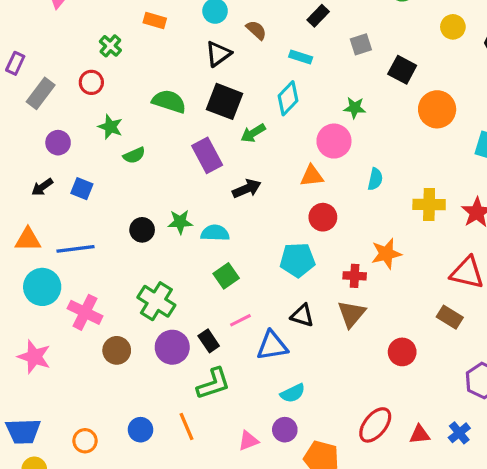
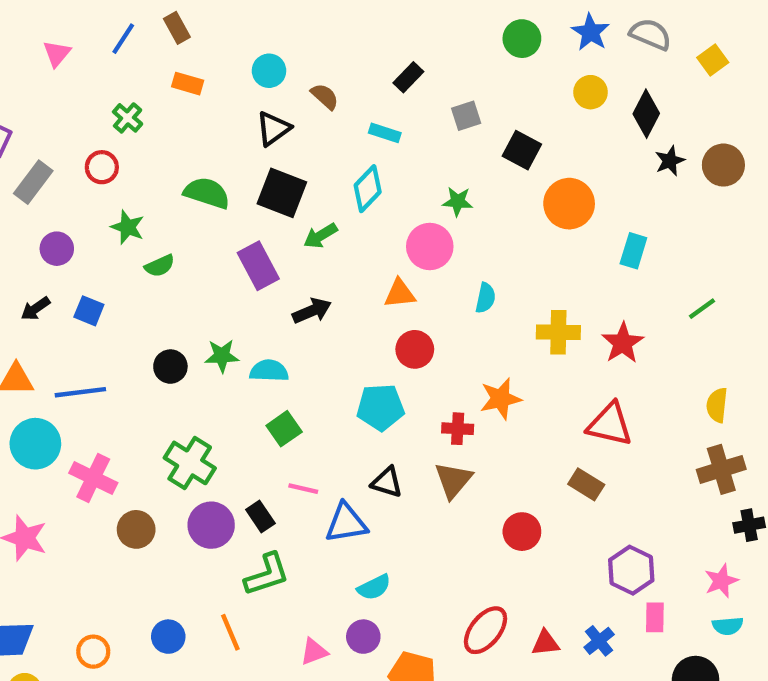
pink line: (240, 320) -> (303, 489), turned 40

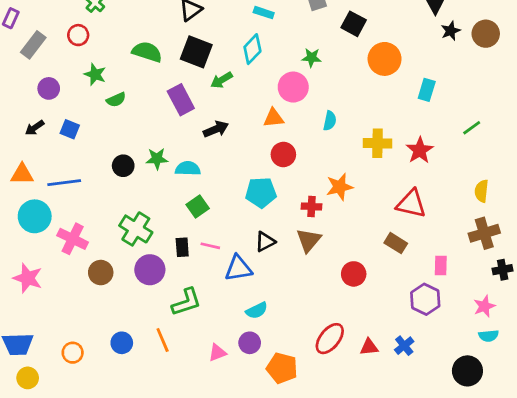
black triangle: (387, 482) -> (265, 242), turned -45
black rectangle: (260, 517) -> (182, 247), moved, turned 30
pink rectangle: (655, 617) -> (441, 266), moved

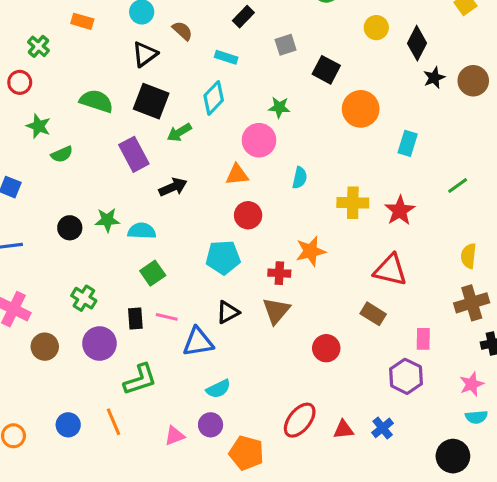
green cross: (136, 229) -> (84, 298), size x0.7

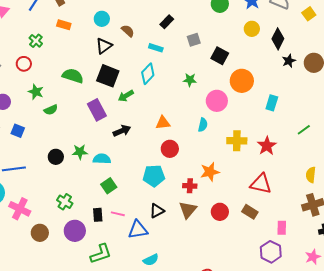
pink circle: (259, 140) -> (217, 101), moved
red circle: (326, 348) -> (220, 212), moved

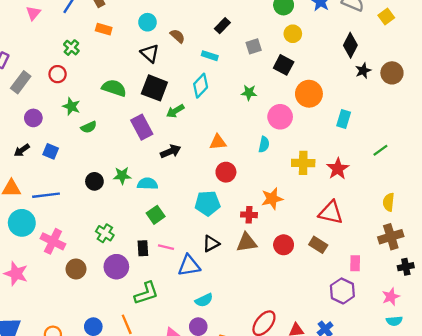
yellow circle: (252, 29) -> (293, 34), moved
black triangle: (104, 46) -> (150, 53), turned -42
brown triangle: (188, 210) -> (247, 242), turned 42

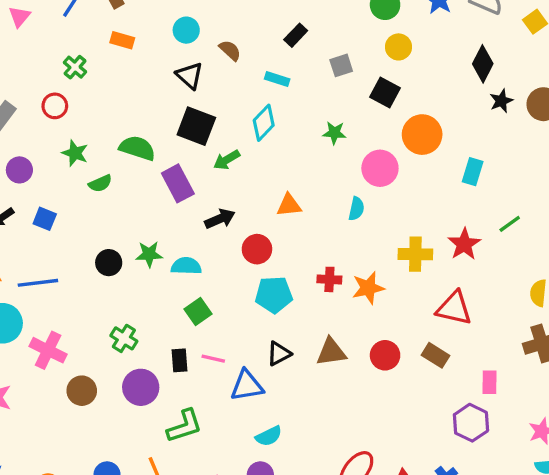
green semicircle: (114, 88) -> (137, 148), moved
green line: (380, 150) -> (510, 224), moved
yellow cross: (303, 163) -> (415, 254), moved
red circle: (226, 172) -> (257, 249), moved
red cross: (249, 215) -> (329, 279), moved

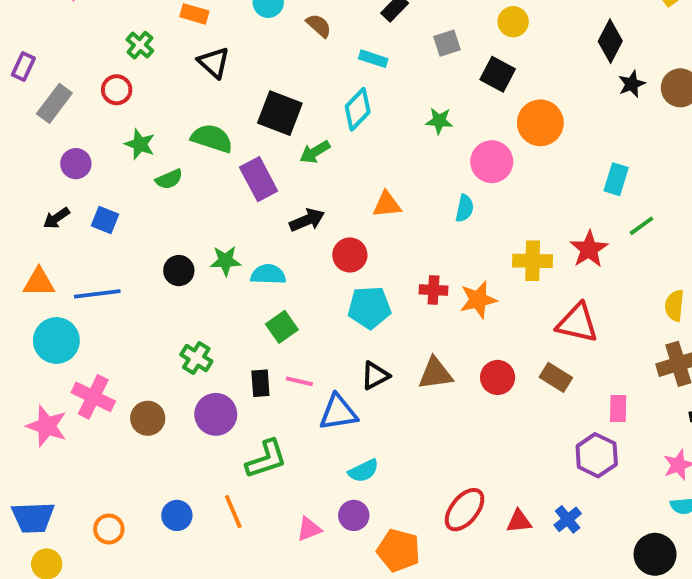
black triangle: (190, 76) -> (214, 63), moved
cyan rectangle: (473, 172) -> (616, 179), moved
pink cross: (48, 350) -> (93, 397), moved

